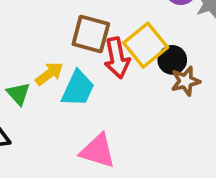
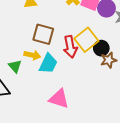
brown square: (91, 34) -> (43, 34), moved
yellow arrow: (49, 74) -> (32, 55), turned 49

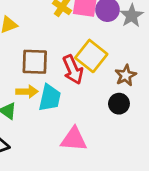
black circle: (101, 48) -> (119, 104), moved

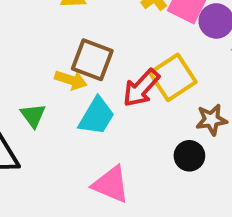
red arrow: (73, 70) -> (141, 88), turned 48
yellow arrow: (27, 92) -> (71, 80), moved

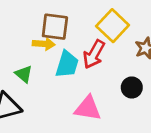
red arrow: (141, 88) -> (94, 54), moved
black circle: (189, 156) -> (132, 87), moved

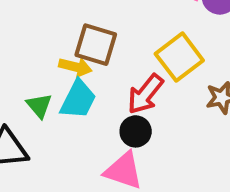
cyan trapezoid: (67, 64) -> (78, 99), moved
black circle: (132, 87) -> (136, 131), moved

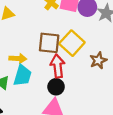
brown square: (96, 45) -> (49, 43), moved
red arrow: (145, 94) -> (58, 66), turned 145

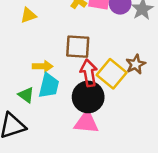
yellow square: (72, 43) -> (112, 74), moved
black circle: (56, 87) -> (88, 97), size x1.6

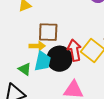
brown square: (78, 47) -> (48, 32), moved
black circle: (88, 97) -> (59, 59), moved

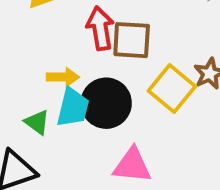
brown square: (48, 32) -> (132, 40), moved
red arrow: (74, 50) -> (100, 28), moved

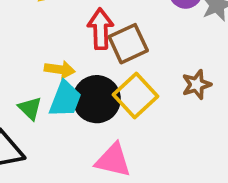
brown square: (132, 40) -> (128, 44), turned -36
yellow square: (172, 89) -> (136, 96), moved

